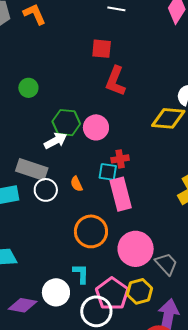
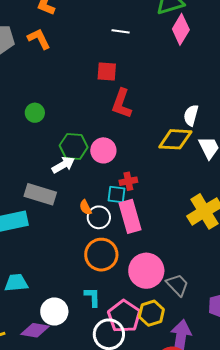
white circle: (46, 190) -> (99, 217), moved
white circle: (56, 292) -> (54, 311), moved

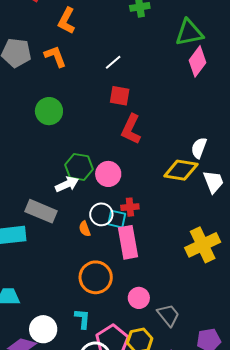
white line: (121, 31) -> (113, 62), moved, turned -54
green circle: (35, 113) -> (49, 111), moved, size x1.4
white circle: (99, 217) -> (101, 214), moved
pink circle: (146, 271) -> (139, 298), size x0.6

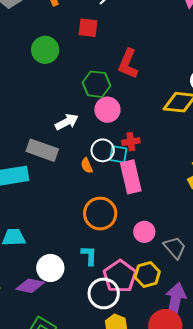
red square: (120, 96) -> (88, 28), moved
green hexagon: (79, 167) -> (96, 84), moved

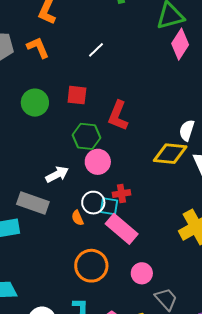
red square: (88, 28) -> (77, 95), moved
pink rectangle: (131, 177) -> (122, 229), turned -36
pink circle: (144, 232) -> (142, 273), moved

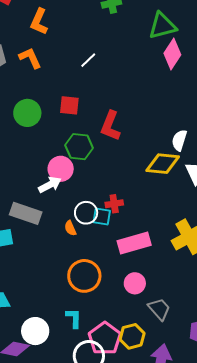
pink circle: (98, 162) -> (61, 169), moved
pink rectangle: (122, 229) -> (134, 243), moved, turned -56

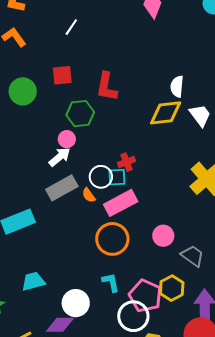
pink circle: (61, 169) -> (67, 139), size x0.7
gray rectangle: (26, 213) -> (62, 188), moved, turned -36
pink rectangle: (134, 243) -> (121, 203), moved

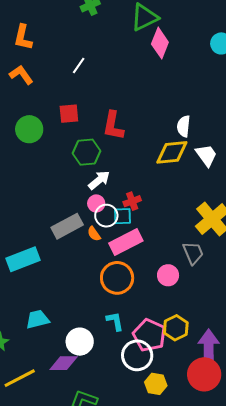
pink circle: (67, 139) -> (96, 203), moved
white arrow: (60, 157) -> (99, 180), moved
gray trapezoid: (192, 256) -> (193, 253), moved, turned 30

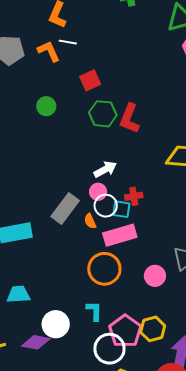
white line: (79, 65) -> (68, 42), moved, turned 54
red square: (69, 114) -> (90, 80), moved, turned -30
green circle: (29, 129) -> (46, 106), size x0.7
green hexagon: (87, 152) -> (103, 114), moved
gray rectangle: (67, 226) -> (65, 209), turned -36

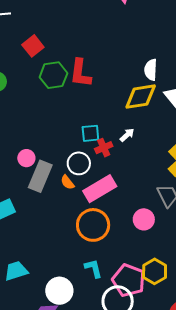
white arrow: (105, 169) -> (127, 135), moved, size x0.7
pink circle: (98, 192) -> (26, 158), moved
cyan square: (121, 209) -> (90, 133), moved

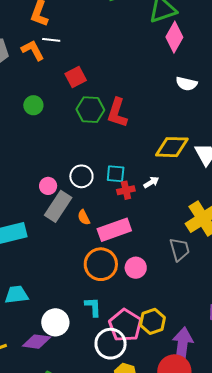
white semicircle: (151, 70) -> (186, 84), moved, turned -90
white circle: (79, 163) -> (81, 176), moved
pink circle: (144, 219) -> (136, 268), moved

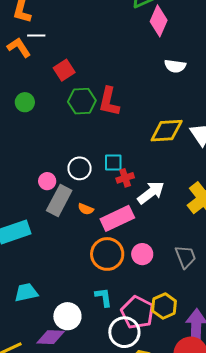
white arrow: (151, 182) -> (151, 193), moved, size x1.8
orange semicircle: (84, 217) -> (86, 209), turned -35
gray trapezoid: (180, 249) -> (185, 257), moved

